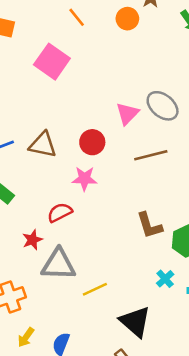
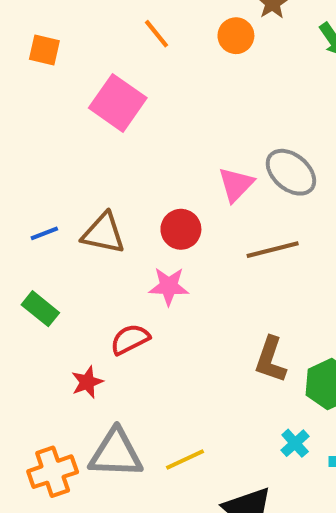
brown L-shape: (149, 225) -> (271, 360), turned 36
gray triangle: (58, 264) -> (116, 453), moved

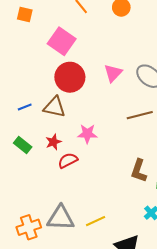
pink triangle: (236, 184) -> (113, 73), moved
red circle: (181, 229) -> (70, 77), moved, size x1.5
red star: (87, 382) -> (53, 142), moved

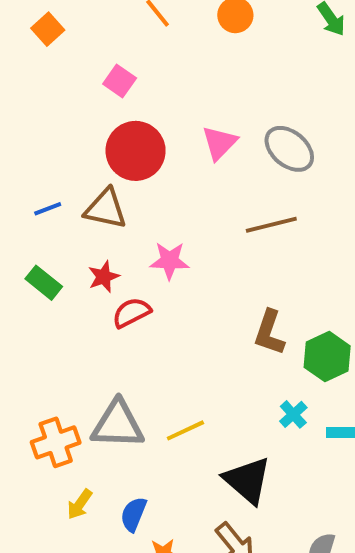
orange square: (25, 15) -> (48, 29), turned 35
pink square: (62, 41) -> (120, 81), size x0.6

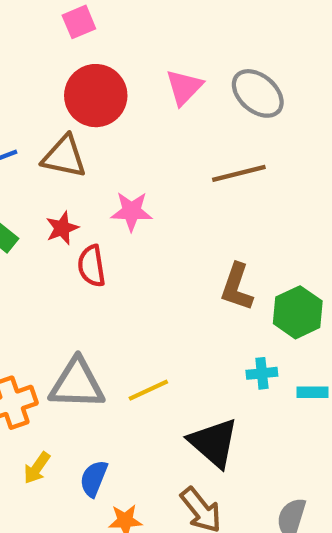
pink square: (120, 81) -> (79, 22), turned 32
red semicircle: (132, 313) -> (92, 266), turned -72
cyan cross: (293, 414) -> (262, 373), turned 36

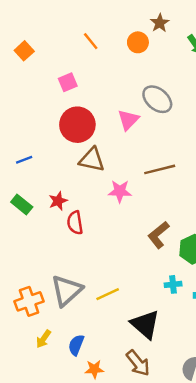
gray ellipse: (258, 93) -> (157, 99), moved
brown triangle: (64, 157) -> (92, 160), moved
pink star: (132, 211) -> (120, 191), moved
brown L-shape: (237, 287) -> (158, 235), turned 32
gray triangle: (77, 384) -> (67, 290), turned -44

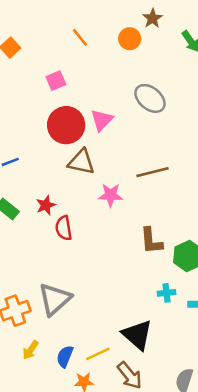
pink triangle: (128, 120) -> (102, 120), moved
brown L-shape: (158, 235) -> (151, 241), turned -56
yellow line: (108, 294) -> (98, 354), moved

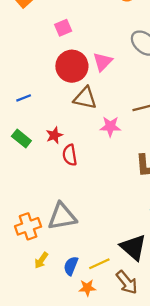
gray triangle: (55, 299) -> (62, 216), turned 32

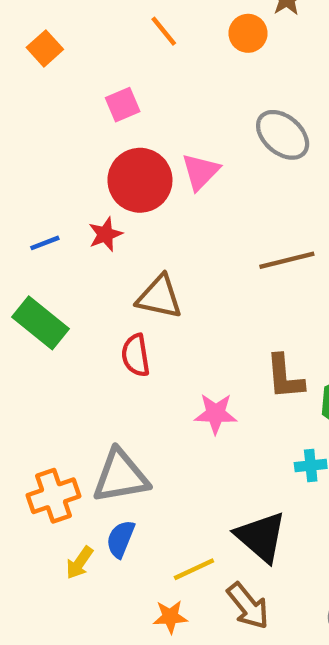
brown triangle: (85, 98) -> (159, 297), moved
pink star: (110, 127) -> (216, 414), moved
red star: (54, 135) -> (105, 234), moved
green rectangle: (21, 139) -> (41, 323), size x1.4
blue semicircle: (71, 266) -> (121, 539), moved

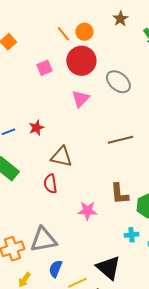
orange circle: (248, 33) -> (84, 32), moved
red circle: (140, 180) -> (81, 61), moved
blue semicircle: (121, 539) -> (55, 269), moved

